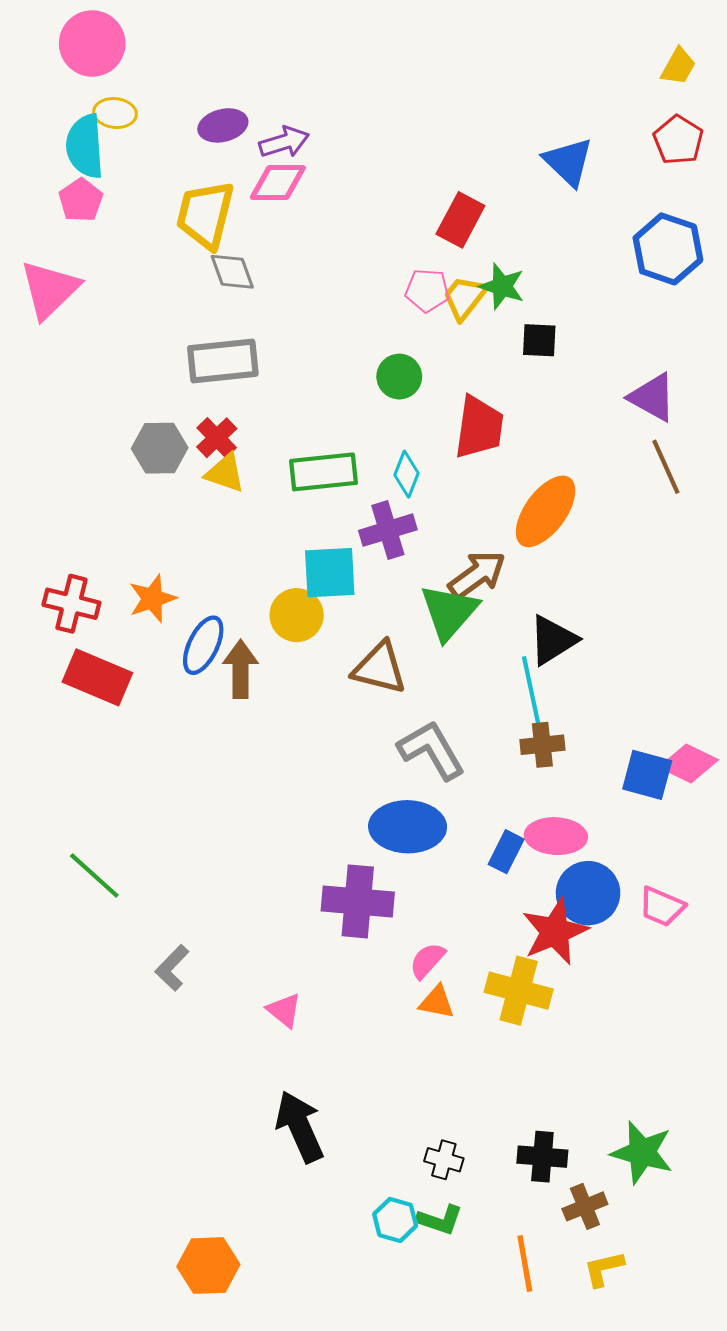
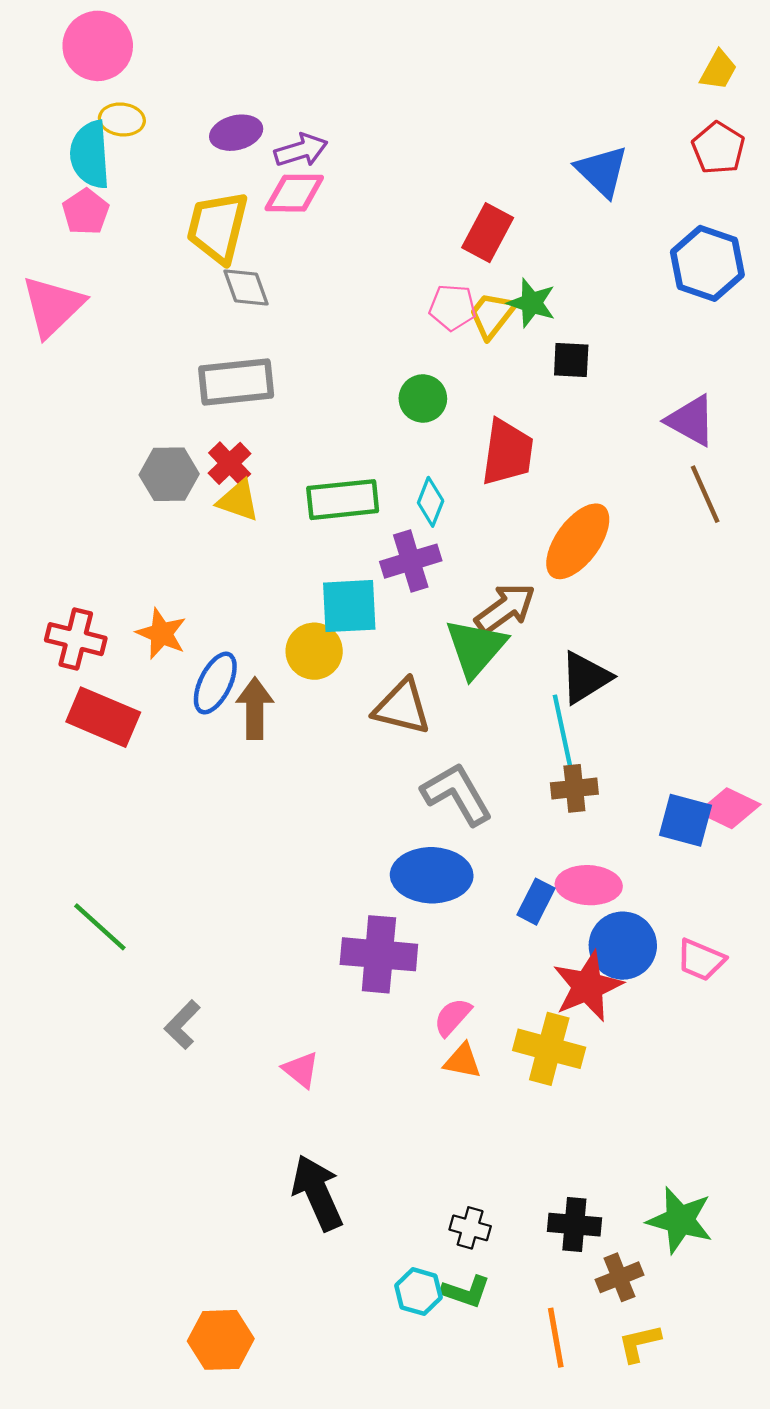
orange star: (152, 599) -> (161, 634), turned -30

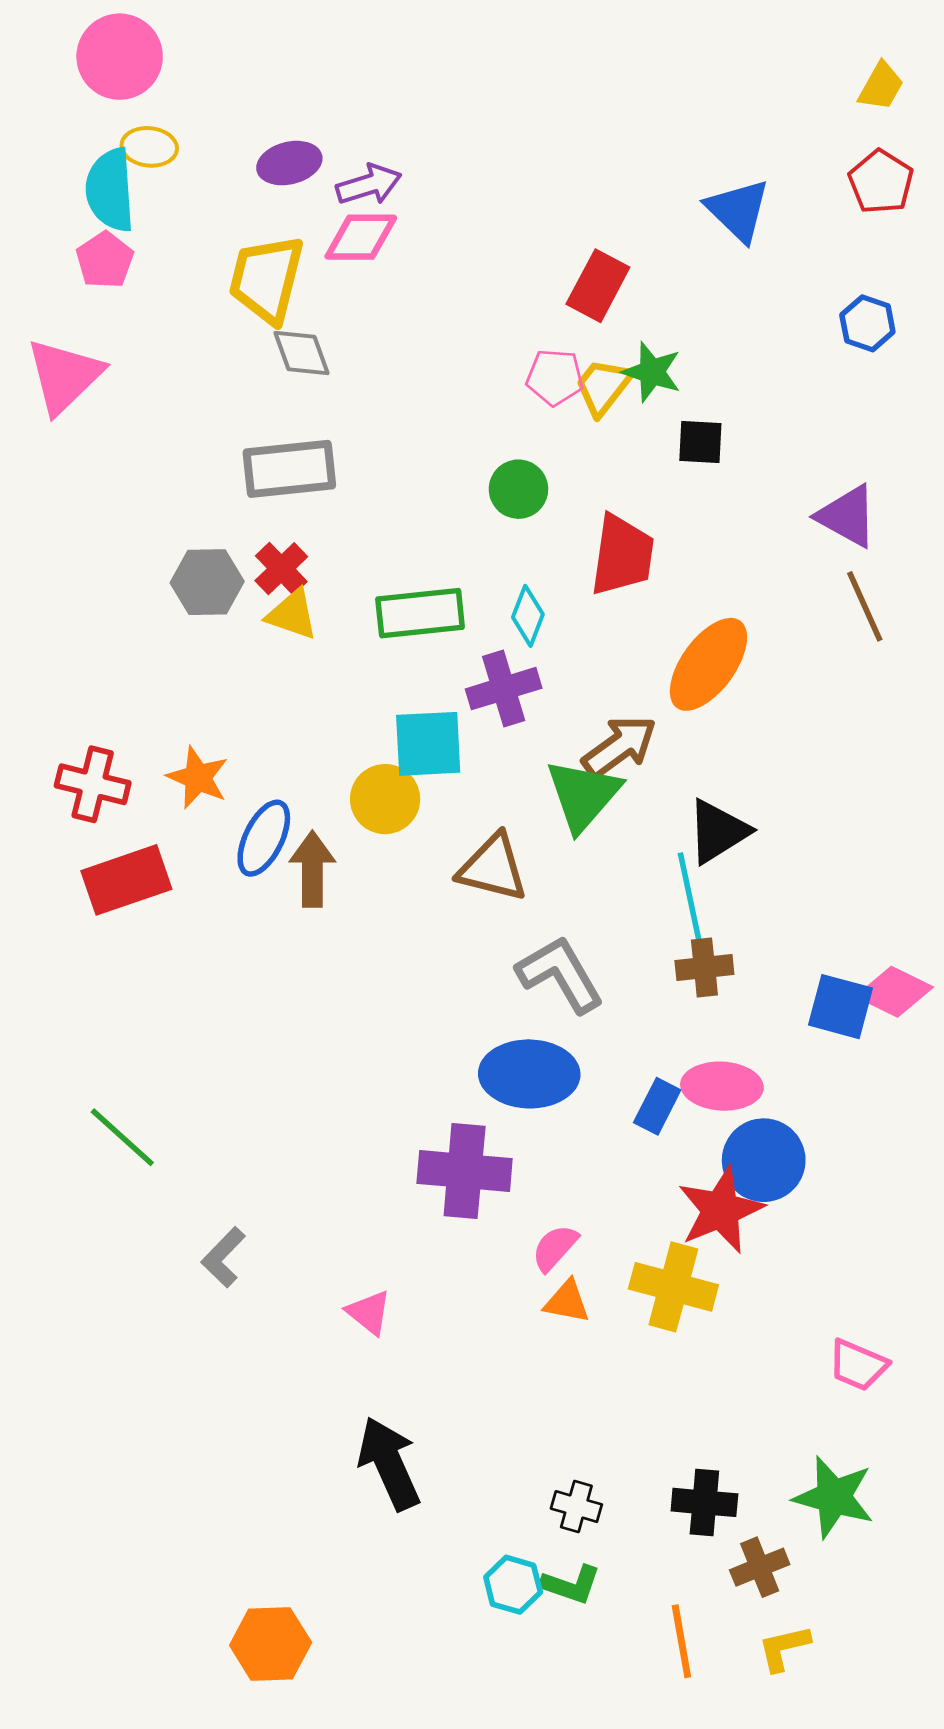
blue hexagon: (707, 263) -> (867, 323), size x0.6
red rectangle: (103, 717) -> (126, 880), turned -42
pink trapezoid: (701, 960) -> (858, 1365), moved

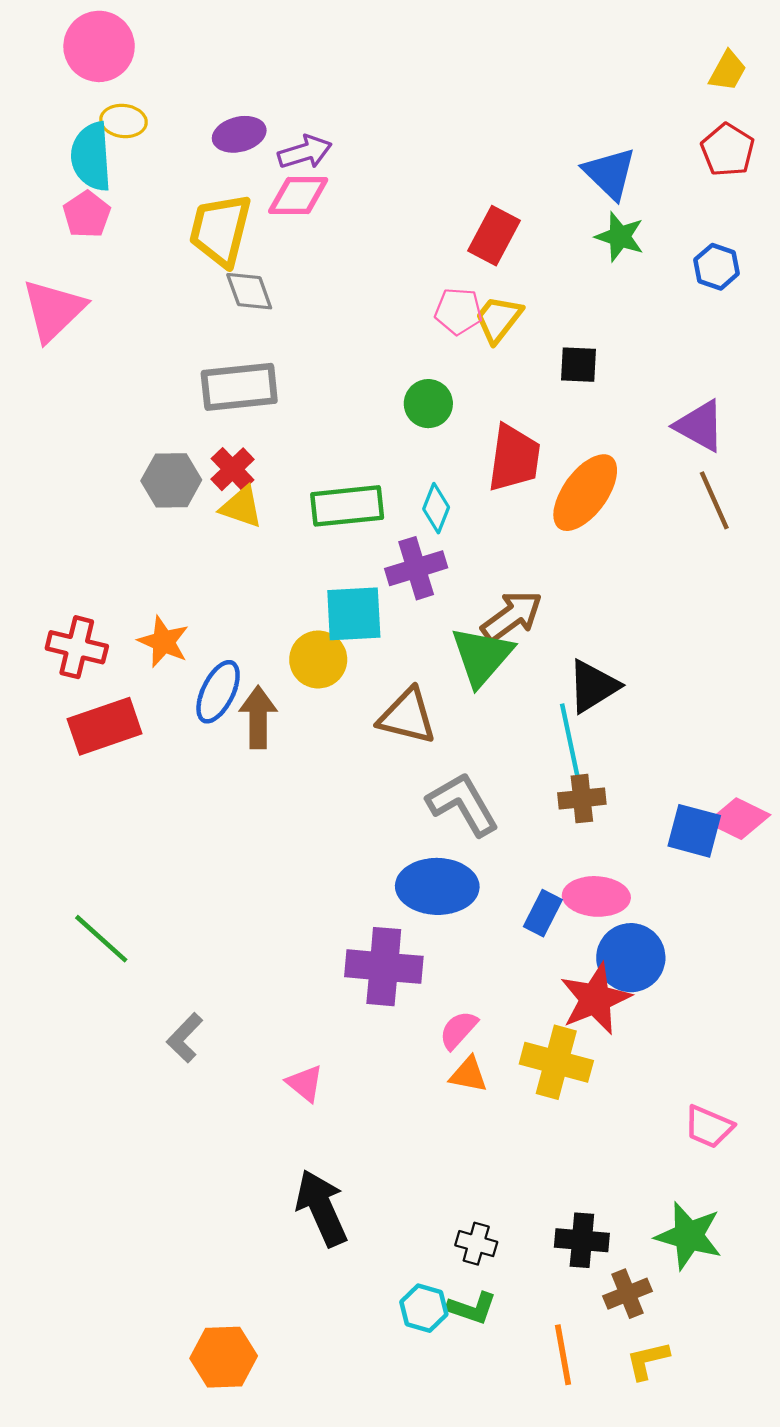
green star: (652, 372) -> (620, 237), moved
orange ellipse: (708, 664) -> (585, 493), moved

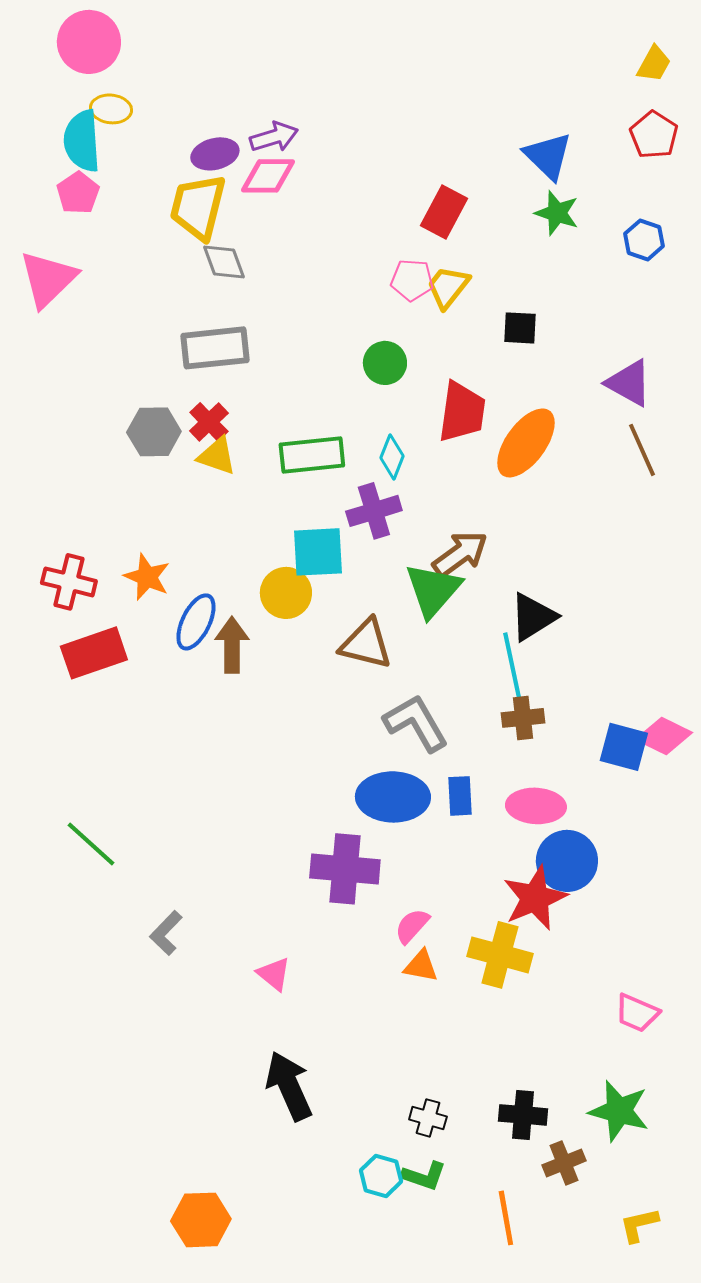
purple ellipse: (239, 134) -> (215, 154), moved
blue rectangle: (543, 913) -> (460, 796), moved, turned -30
yellow L-shape: (648, 1360) -> (639, 1225), moved

